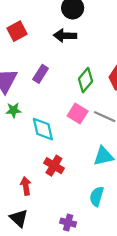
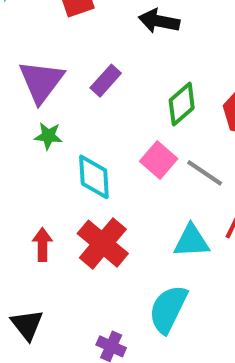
red cross: (54, 166) -> (103, 244), size x1.4
red arrow: (26, 186) -> (42, 244), moved
cyan semicircle: (97, 196) -> (168, 309), size x1.4

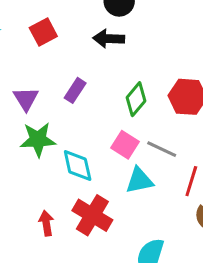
purple triangle: (41, 81) -> (26, 99), size x0.7
green star: (48, 136) -> (38, 140), size x1.6
cyan triangle: (191, 241) -> (139, 180), moved

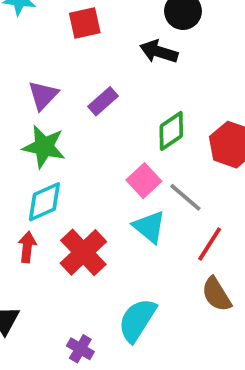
cyan diamond: (78, 165) -> (44, 202), moved, turned 63
cyan triangle: (139, 180) -> (149, 227), turned 36

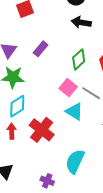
black arrow: (159, 52) -> (81, 22), moved

